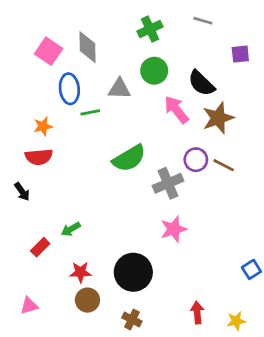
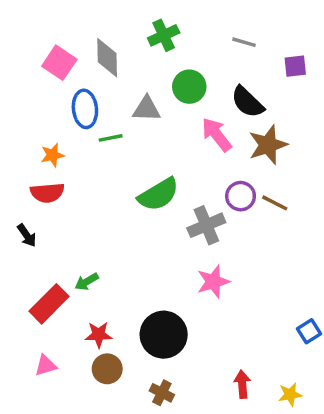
gray line: (203, 21) -> (244, 42), moved
green cross: (150, 29) -> (164, 35), moved
red rectangle: (40, 247) -> (49, 304), size x1.6
pink triangle: (29, 306) -> (46, 365), moved

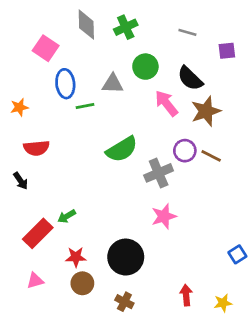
gray diamond: (107, 58) -> (86, 25), moved
orange star: (52, 155) -> (19, 107), moved

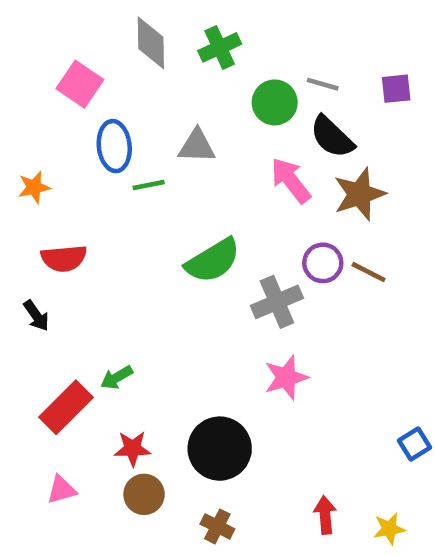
gray line: (187, 32) -> (323, 84), moved
green circle: (145, 67) -> (275, 102), moved

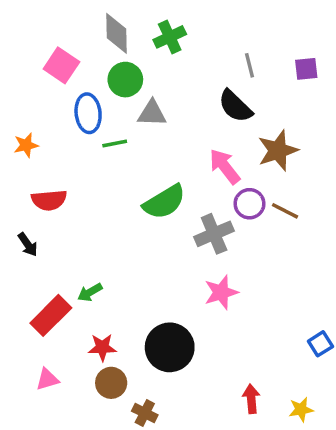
gray line: (323, 84) -> (249, 65), turned 60
green circle: (275, 102) -> (125, 80), moved
black semicircle: (332, 137) -> (235, 106), moved
pink arrow: (291, 180) -> (225, 166), moved
brown cross: (217, 526) -> (145, 413), moved

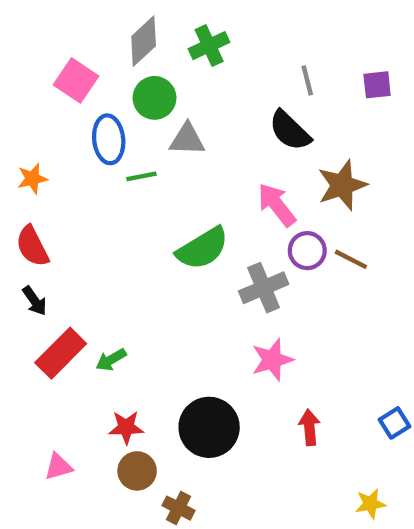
gray diamond: (116, 33) -> (144, 41), turned 48
red semicircle: (49, 200) -> (32, 246), moved, turned 68
red rectangle: (51, 315) -> (61, 353), moved
red arrow: (251, 399) -> (309, 427), moved

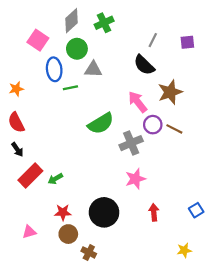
gray line: (307, 80) -> (153, 40), turned 40

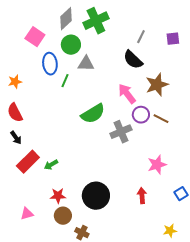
green cross: (104, 23) -> (96, 21), size x1.4
green line: (70, 88) -> (65, 81), turned -56
pink star: (135, 179) -> (157, 165), moved

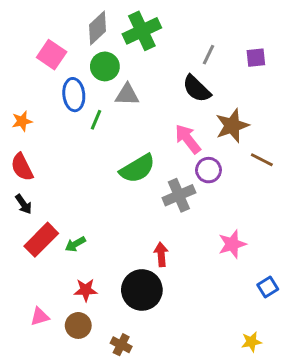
brown line: (161, 119) -> (262, 160), moved
red arrow: (142, 196) -> (161, 254), moved
brown circle: (63, 216) -> (78, 325), moved

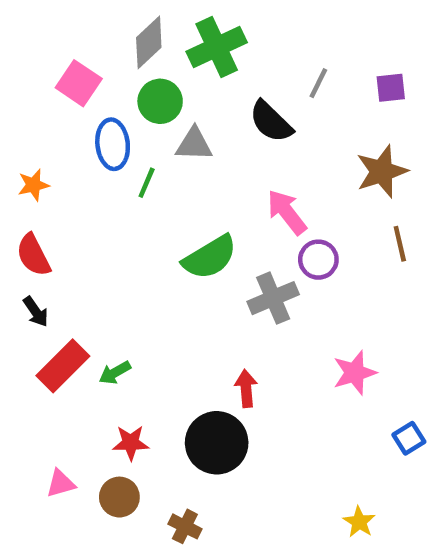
black semicircle: (197, 89) -> (271, 122), moved
brown star: (232, 126) -> (382, 171), moved
brown line: (262, 160) -> (400, 244), turned 50
yellow star: (251, 342) -> (359, 522), moved, turned -30

